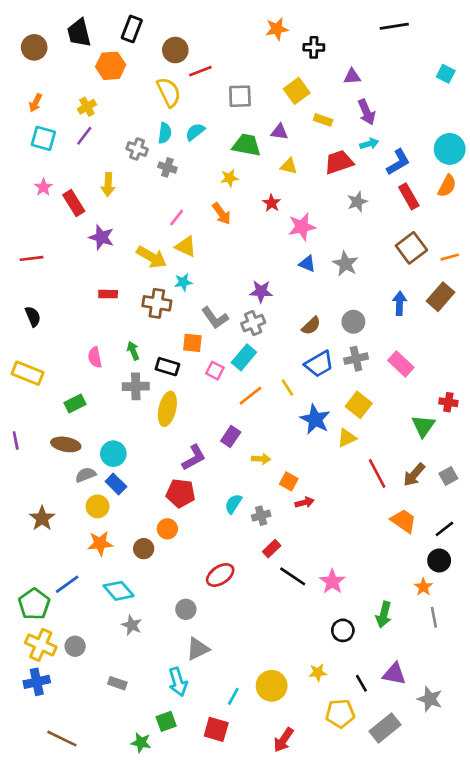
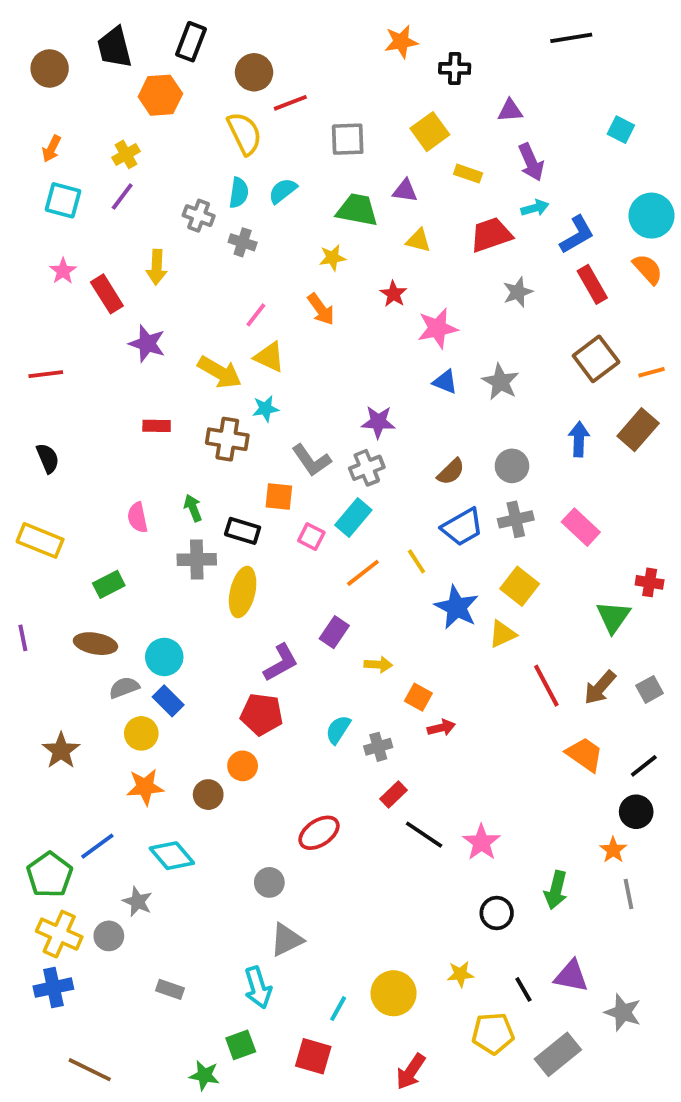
cyan square: (446, 74) -> (621, 130), moved
orange semicircle: (447, 186) -> (648, 269), turned -70
gray star: (132, 625) -> (137, 902), moved

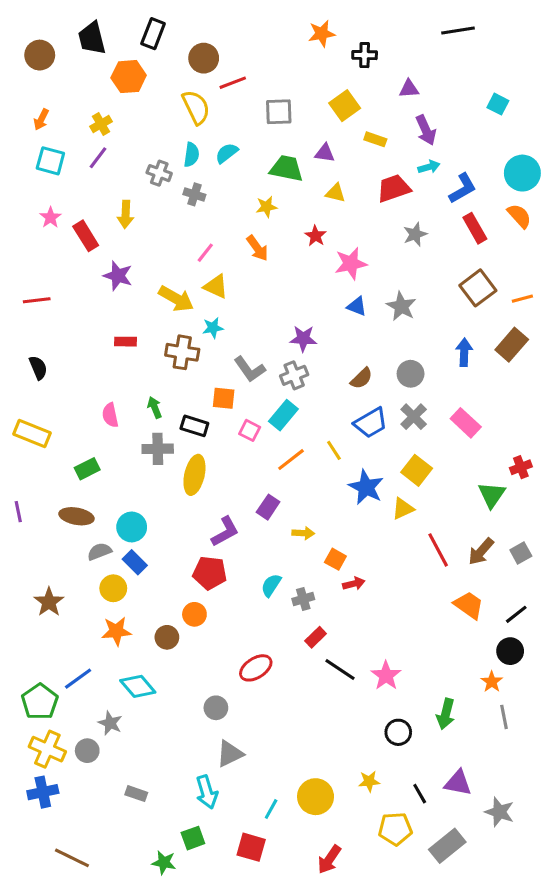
gray cross: (516, 519) -> (414, 417), turned -32
red cross: (650, 582) -> (521, 467), turned -30

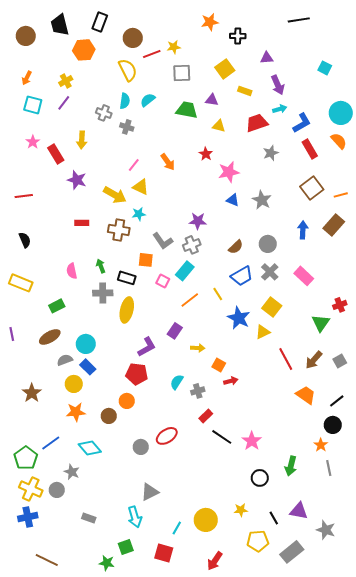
yellow star: (266, 207) -> (174, 47), moved
brown ellipse: (76, 516) -> (50, 337), turned -40
gray circle: (216, 708) -> (141, 447), moved

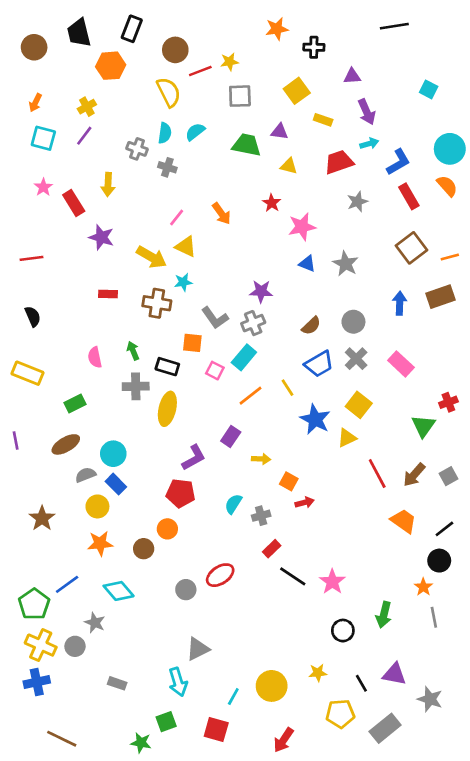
brown rectangle: (334, 225) -> (441, 297), turned 30

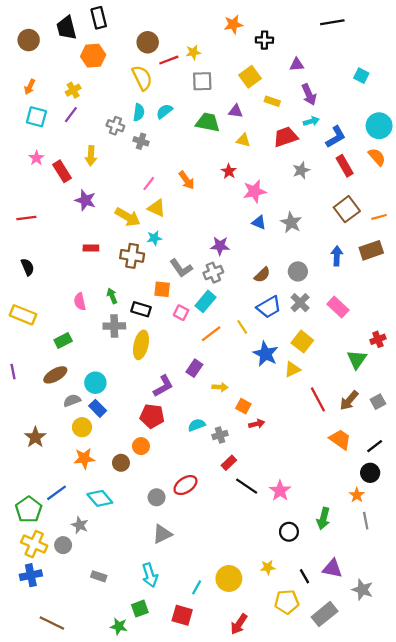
black rectangle: (132, 29) -> (99, 18), moved, turned -35
cyan semicircle: (233, 504) -> (197, 425), turned 36
gray triangle: (198, 649) -> (162, 534), moved

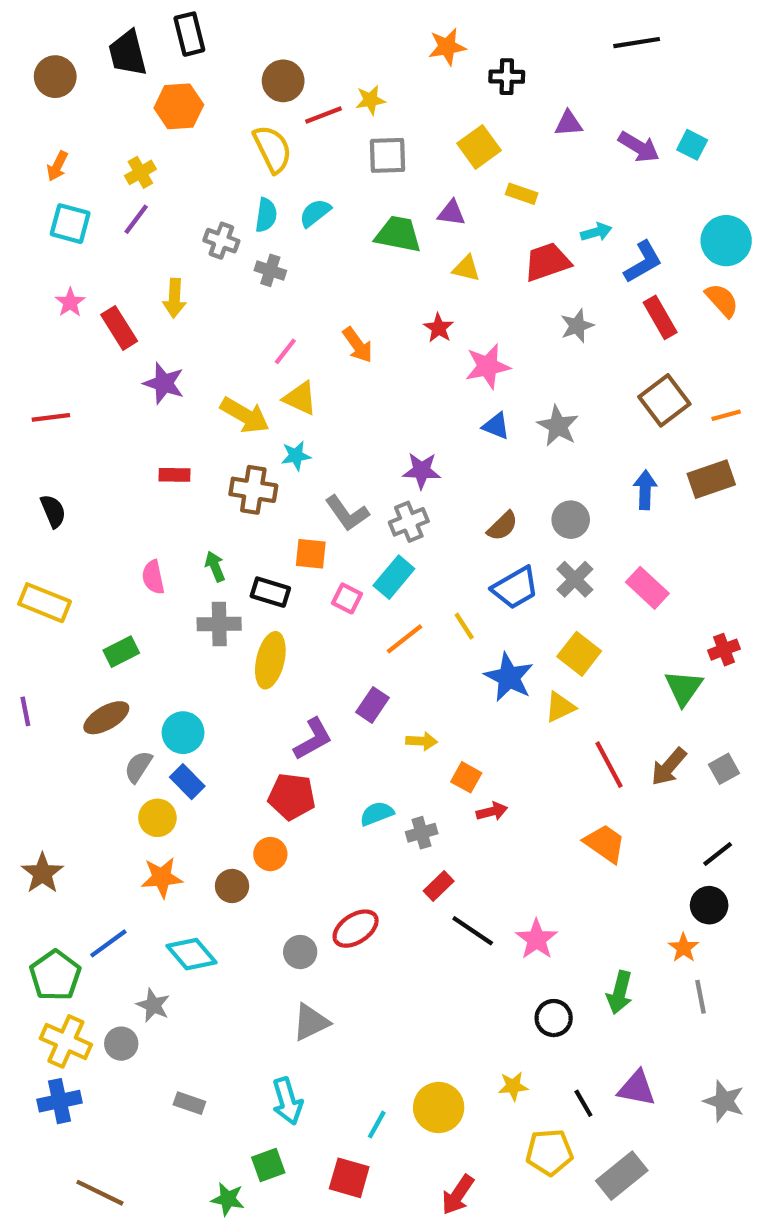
purple arrow: (309, 95) -> (639, 147), moved, turned -35
gray semicircle: (72, 400) -> (138, 767), turned -36
brown star: (35, 437) -> (42, 873), moved
orange trapezoid: (340, 439) -> (605, 843), moved
gray star: (362, 590) -> (724, 1101), moved

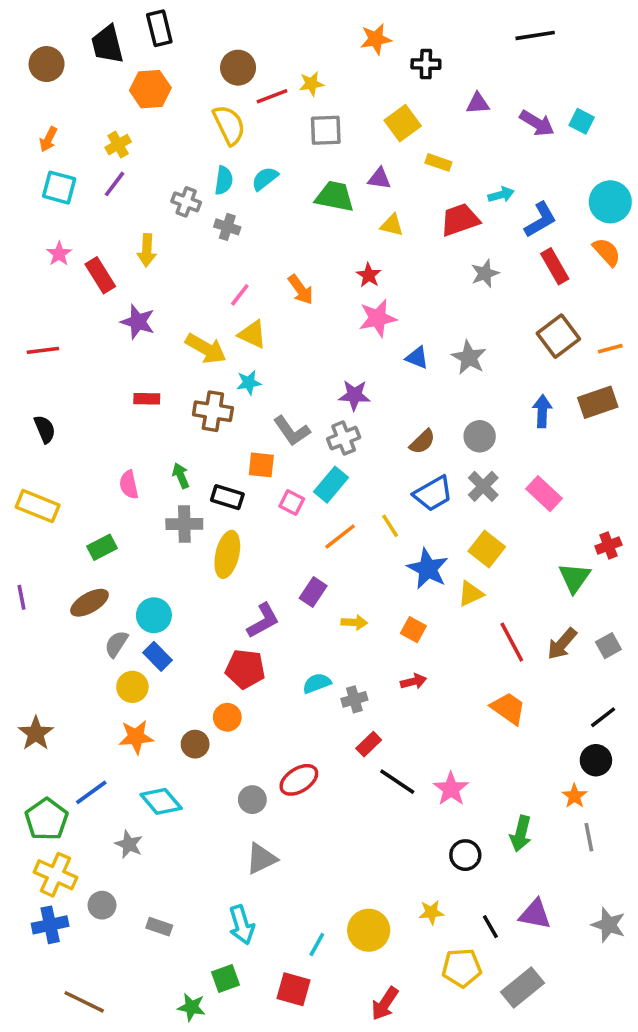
pink star: (488, 366) -> (378, 318), moved
orange square: (466, 777) -> (413, 630), moved
gray circle: (121, 1044) -> (102, 905), moved

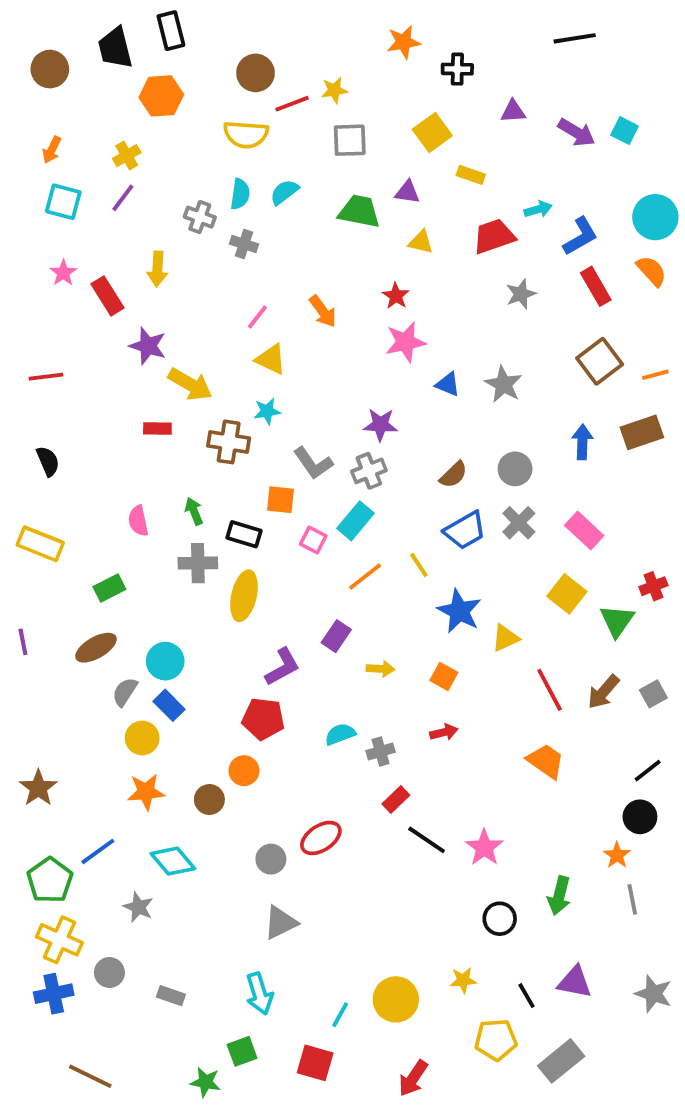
yellow semicircle: (229, 125) -> (246, 134), turned 120
yellow arrow: (206, 349) -> (190, 384), moved
yellow square: (487, 549) -> (567, 594), moved

